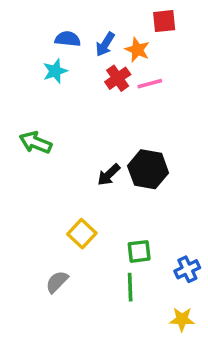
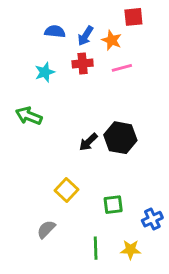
cyan star: (55, 71) -> (45, 72), moved
red cross: (118, 78) -> (83, 63), moved, turned 30
green line: (130, 287) -> (96, 248), moved
yellow star: (182, 319) -> (131, 250), moved

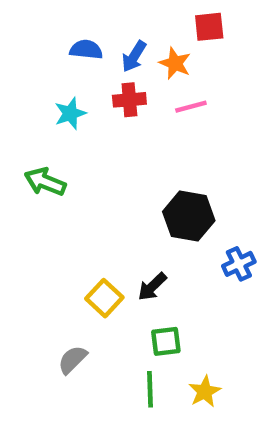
black arrow: (88, 142) -> (152, 287), moved
green square: (113, 205) -> (166, 341), moved
blue cross: (152, 219) -> (239, 264), moved
yellow star: (131, 250) -> (205, 392), turned -30

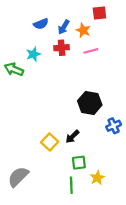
blue semicircle: (86, 50) -> (41, 24), turned 152
green arrow: (45, 182) -> (14, 69), moved
gray semicircle: (72, 360) -> (18, 177), moved, size x1.5
yellow star: (205, 392) -> (97, 178), moved

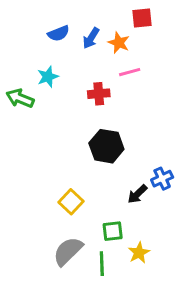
red cross: (62, 48) -> (99, 94), moved
black hexagon: (90, 103) -> (106, 146), moved
black arrow: (72, 137) -> (137, 194), moved
gray semicircle: (18, 177) -> (68, 251), moved

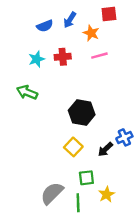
blue arrow: (91, 38) -> (70, 20), moved
red cross: (99, 94) -> (63, 57), moved
green arrow: (20, 98) -> (27, 92), moved
yellow square: (71, 202) -> (73, 147), moved

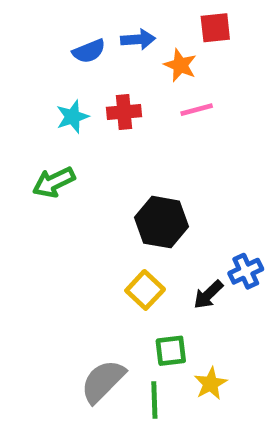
blue arrow: (70, 20) -> (138, 39), turned -126
green arrow: (27, 92) -> (54, 182), turned -48

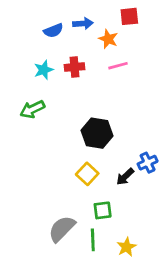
yellow star: (211, 384) -> (126, 247), moved

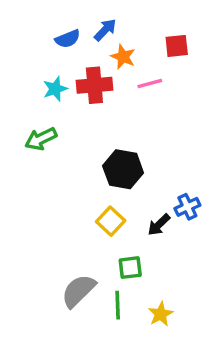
red square: (129, 16) -> (177, 46), moved
blue arrow: (83, 23) -> (105, 30), turned -42
orange star: (108, 39) -> (123, 57), moved
red cross: (74, 67) -> (94, 85), size x1.4

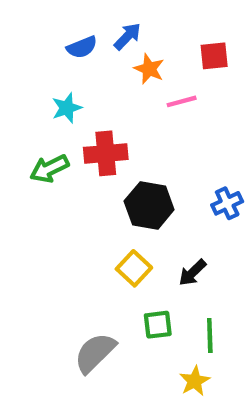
red cross: (94, 85) -> (106, 153), moved
blue cross: (187, 207) -> (227, 203), moved
green line: (118, 305) -> (210, 335), moved

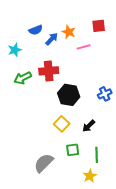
blue arrow: (127, 36) -> (52, 39), moved
blue semicircle: (82, 47) -> (36, 30), moved
cyan star: (67, 108) -> (15, 50), moved

